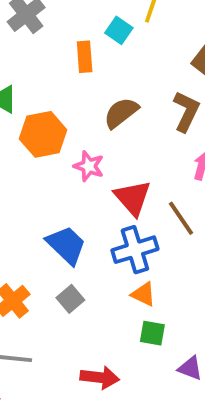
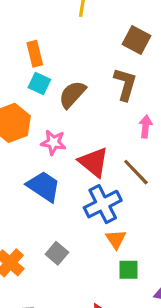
cyan square: (119, 30) -> (39, 83), moved
blue trapezoid: (66, 245) -> (44, 186), moved
orange triangle: (143, 294) -> (116, 239), turned 40

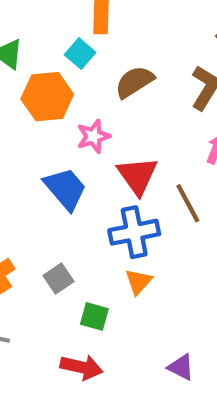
cyan square: (39, 83) -> (80, 54), moved
pink star: (53, 142) -> (93, 136), turned 30
green square: (129, 270) -> (94, 316), moved

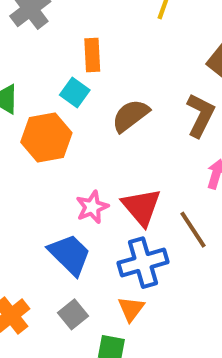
pink star: (93, 136) -> (92, 207), moved
blue trapezoid: (65, 189) -> (70, 255), moved
orange triangle: (138, 282) -> (131, 309), moved

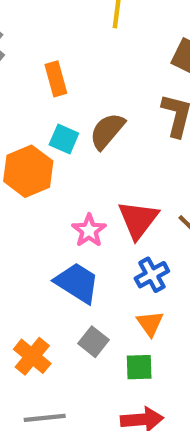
cyan square: (75, 93) -> (64, 139), moved
red triangle: (141, 207) -> (138, 220), turned 30
blue cross: (143, 263) -> (152, 275), size x0.7

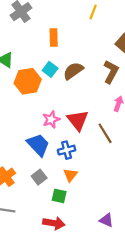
red triangle: (138, 220) -> (78, 120), turned -30
blue cross: (152, 275) -> (67, 150), moved

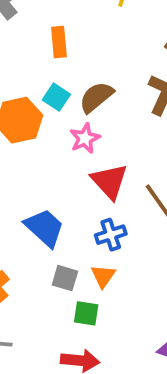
pink star: (51, 119) -> (85, 138), moved
blue cross: (67, 150) -> (111, 235), moved
gray square: (39, 177) -> (65, 278), moved, turned -32

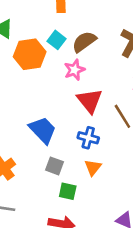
blue cross: (111, 235) -> (88, 138), turned 30
orange triangle: (103, 276) -> (93, 167), moved

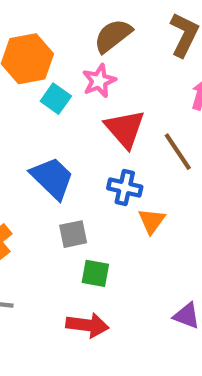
cyan square: (56, 40) -> (56, 99), moved
gray square: (55, 166) -> (73, 234), turned -30
orange triangle: (93, 167) -> (152, 221), moved

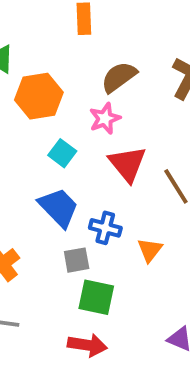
cyan square: (56, 99) -> (62, 153), moved
blue cross: (125, 188) -> (105, 228), moved
green square: (95, 273) -> (96, 297), size x1.4

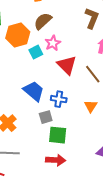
brown semicircle: (119, 77) -> (43, 21), moved
cyan square: (62, 153) -> (36, 52), moved, turned 32
orange triangle: (150, 250) -> (91, 106), moved

